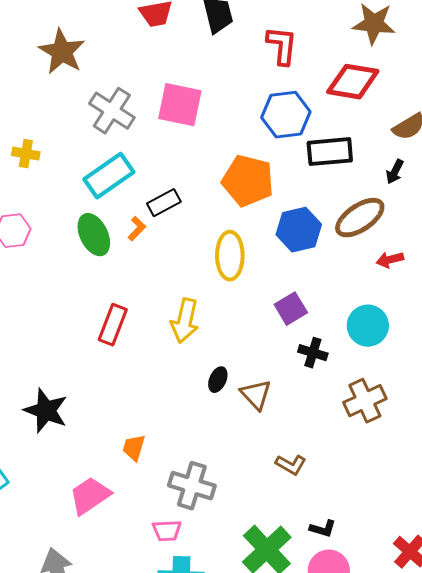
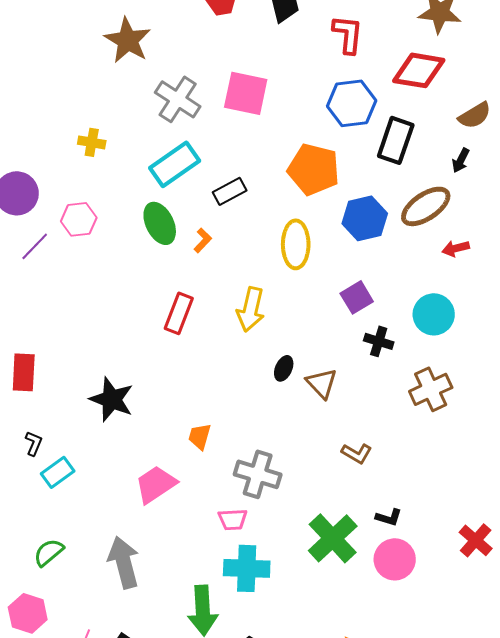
black rectangle: (330, 152) -> (396, 140), turned -66
orange L-shape: (137, 229) -> (203, 240), moved

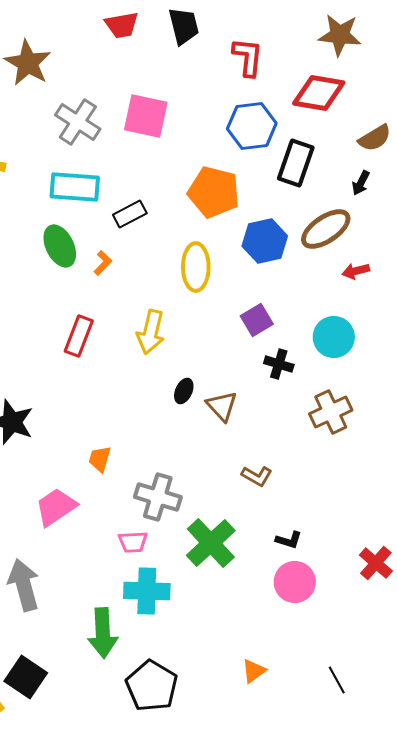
cyan rectangle: (175, 164) -> (75, 187), turned 39
green cross: (333, 538) -> (211, 543), moved

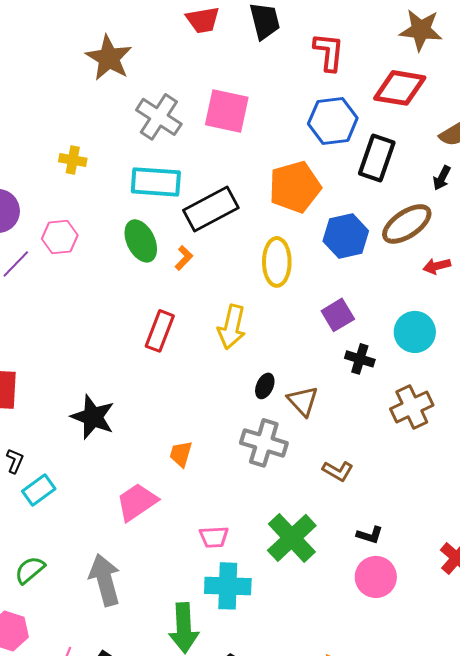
orange pentagon: (214, 192) -> (295, 187), turned -30
black rectangle: (130, 214) -> (211, 209), size x1.6
gray cross: (158, 497) -> (264, 443), moved

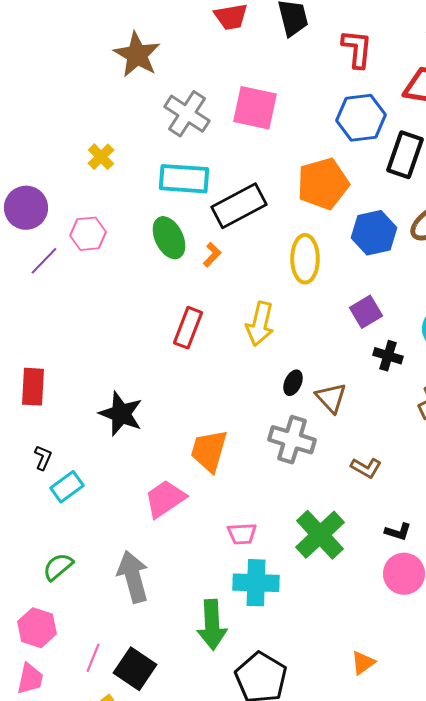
yellow cross: (73, 160) -> (101, 157), turned 36
orange trapezoid: (181, 454) -> (209, 451), size x1.6

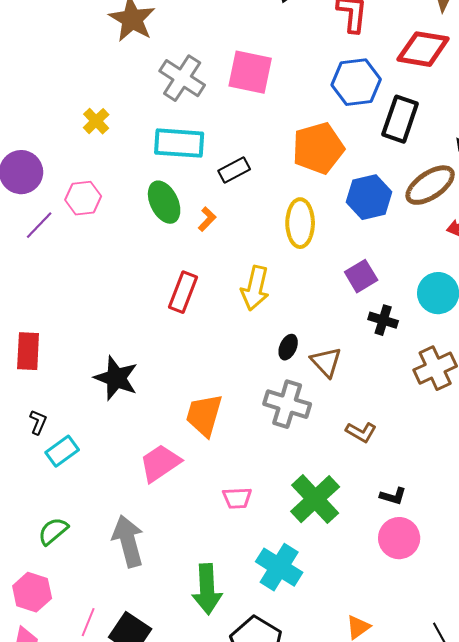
black rectangle: (239, 206) -> (234, 170), size x0.6
cyan cross: (256, 583) -> (279, 567), moved, turned 30

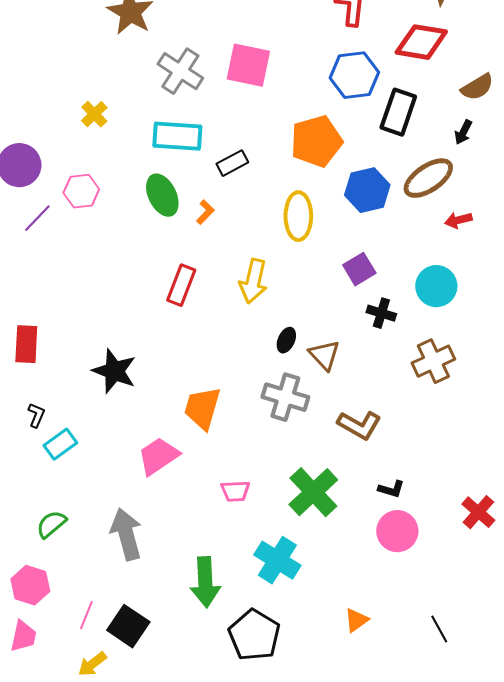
brown L-shape: (361, 432) -> (359, 425), size x1.4

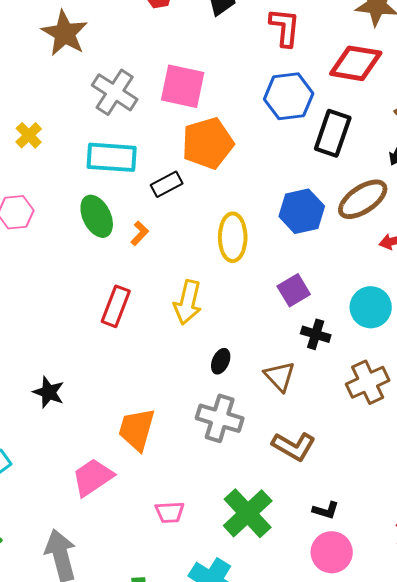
orange pentagon: (316, 141) -> (208, 143), moved
brown triangle: (324, 355) -> (280, 376), moved
black star: (114, 371) -> (49, 392), size x0.7

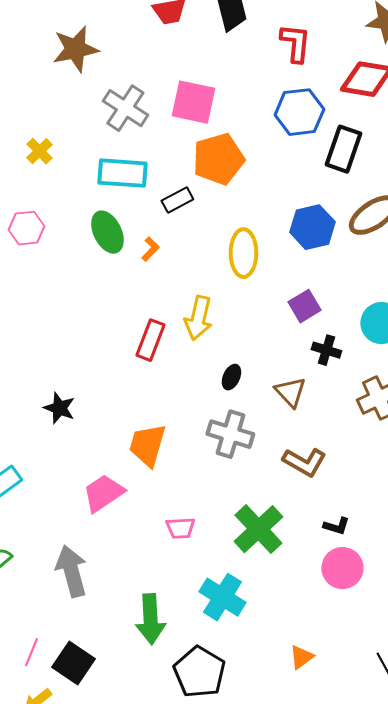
brown star: (65, 33) -> (75, 49), turned 30
red rectangle: (116, 306) -> (150, 340), moved

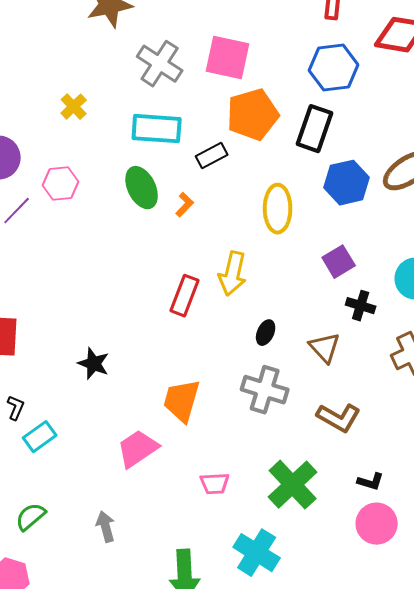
black rectangle: (343, 149) -> (315, 129), moved
gray arrow: (71, 571) -> (106, 527), size x0.6

